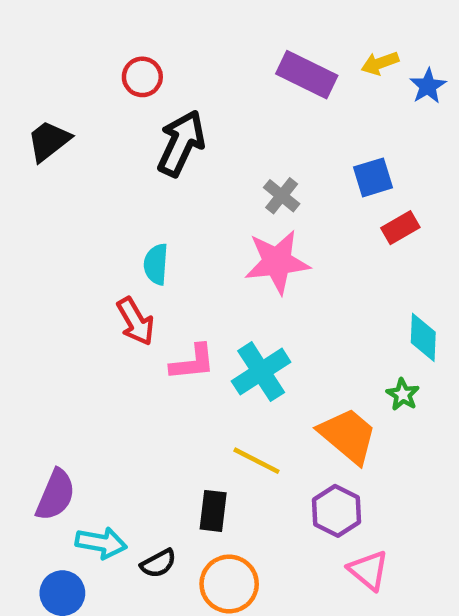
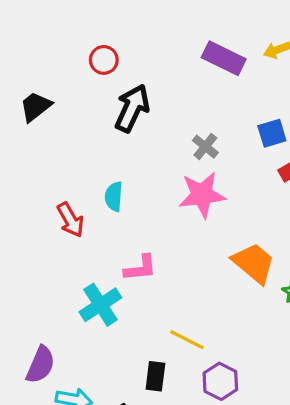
red arrow: (135, 321) -> (70, 220), moved
cyan cross: (261, 372) -> (100, 305), moved
orange trapezoid: (348, 436) -> (254, 263), moved
purple hexagon: (336, 511) -> (220, 381), moved

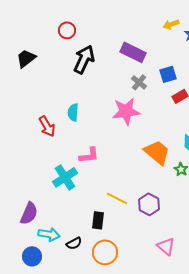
purple rectangle: (224, 58) -> (133, 52), moved
gray cross: (205, 147) -> (139, 82), moved
purple hexagon: (220, 381) -> (149, 204), moved

